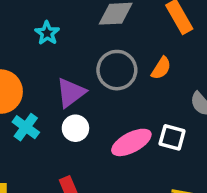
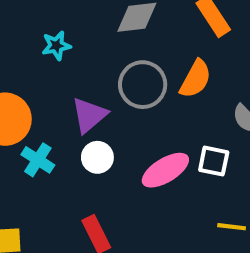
cyan star: (47, 33) -> (56, 46), turned 30
orange semicircle: (161, 68) -> (196, 79), size x1.4

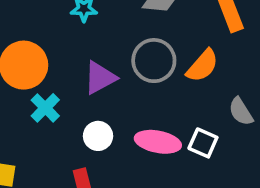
white circle: (97, 157) -> (98, 136), moved
pink ellipse: (165, 170) -> (158, 142), turned 30

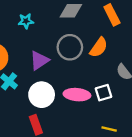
white circle: (98, 136) -> (42, 95), size x1.5
white square: (203, 143) -> (103, 93), turned -35

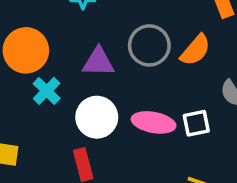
purple triangle: (39, 60) -> (98, 62), turned 30

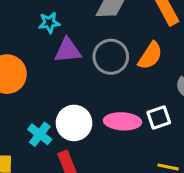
purple triangle: (98, 62) -> (68, 50), moved
cyan cross: (47, 91) -> (40, 134), moved

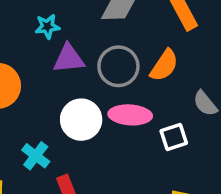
pink ellipse: (123, 121) -> (130, 115), moved
white circle: (74, 123) -> (81, 120), moved

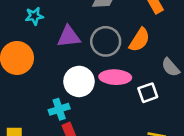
cyan star: (47, 26) -> (34, 16), moved
cyan cross: (36, 156) -> (59, 109), moved, turned 36

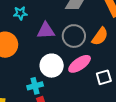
pink ellipse: (115, 77) -> (80, 64), turned -40

